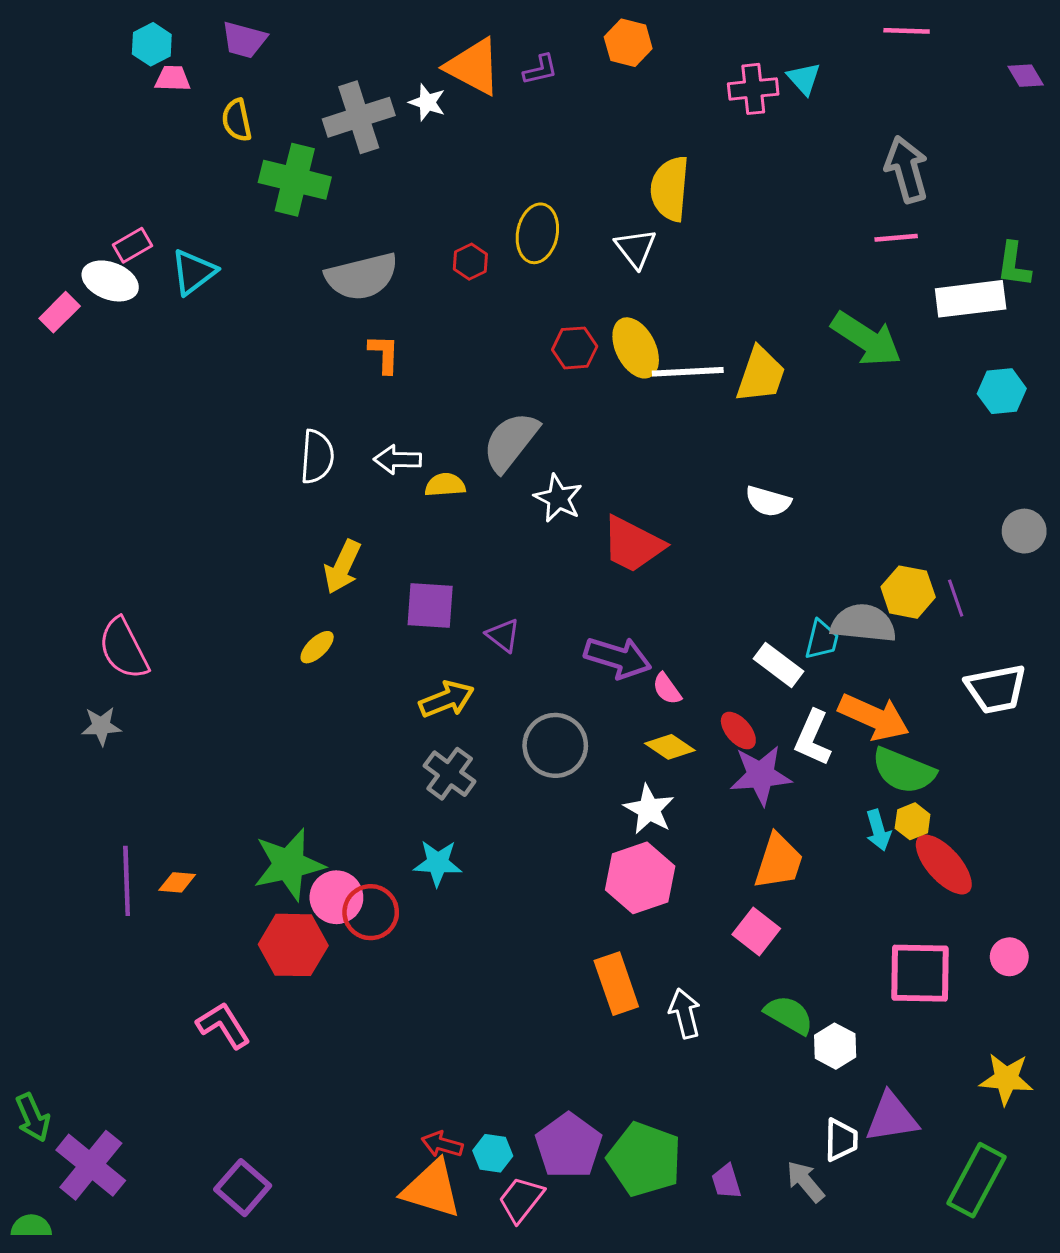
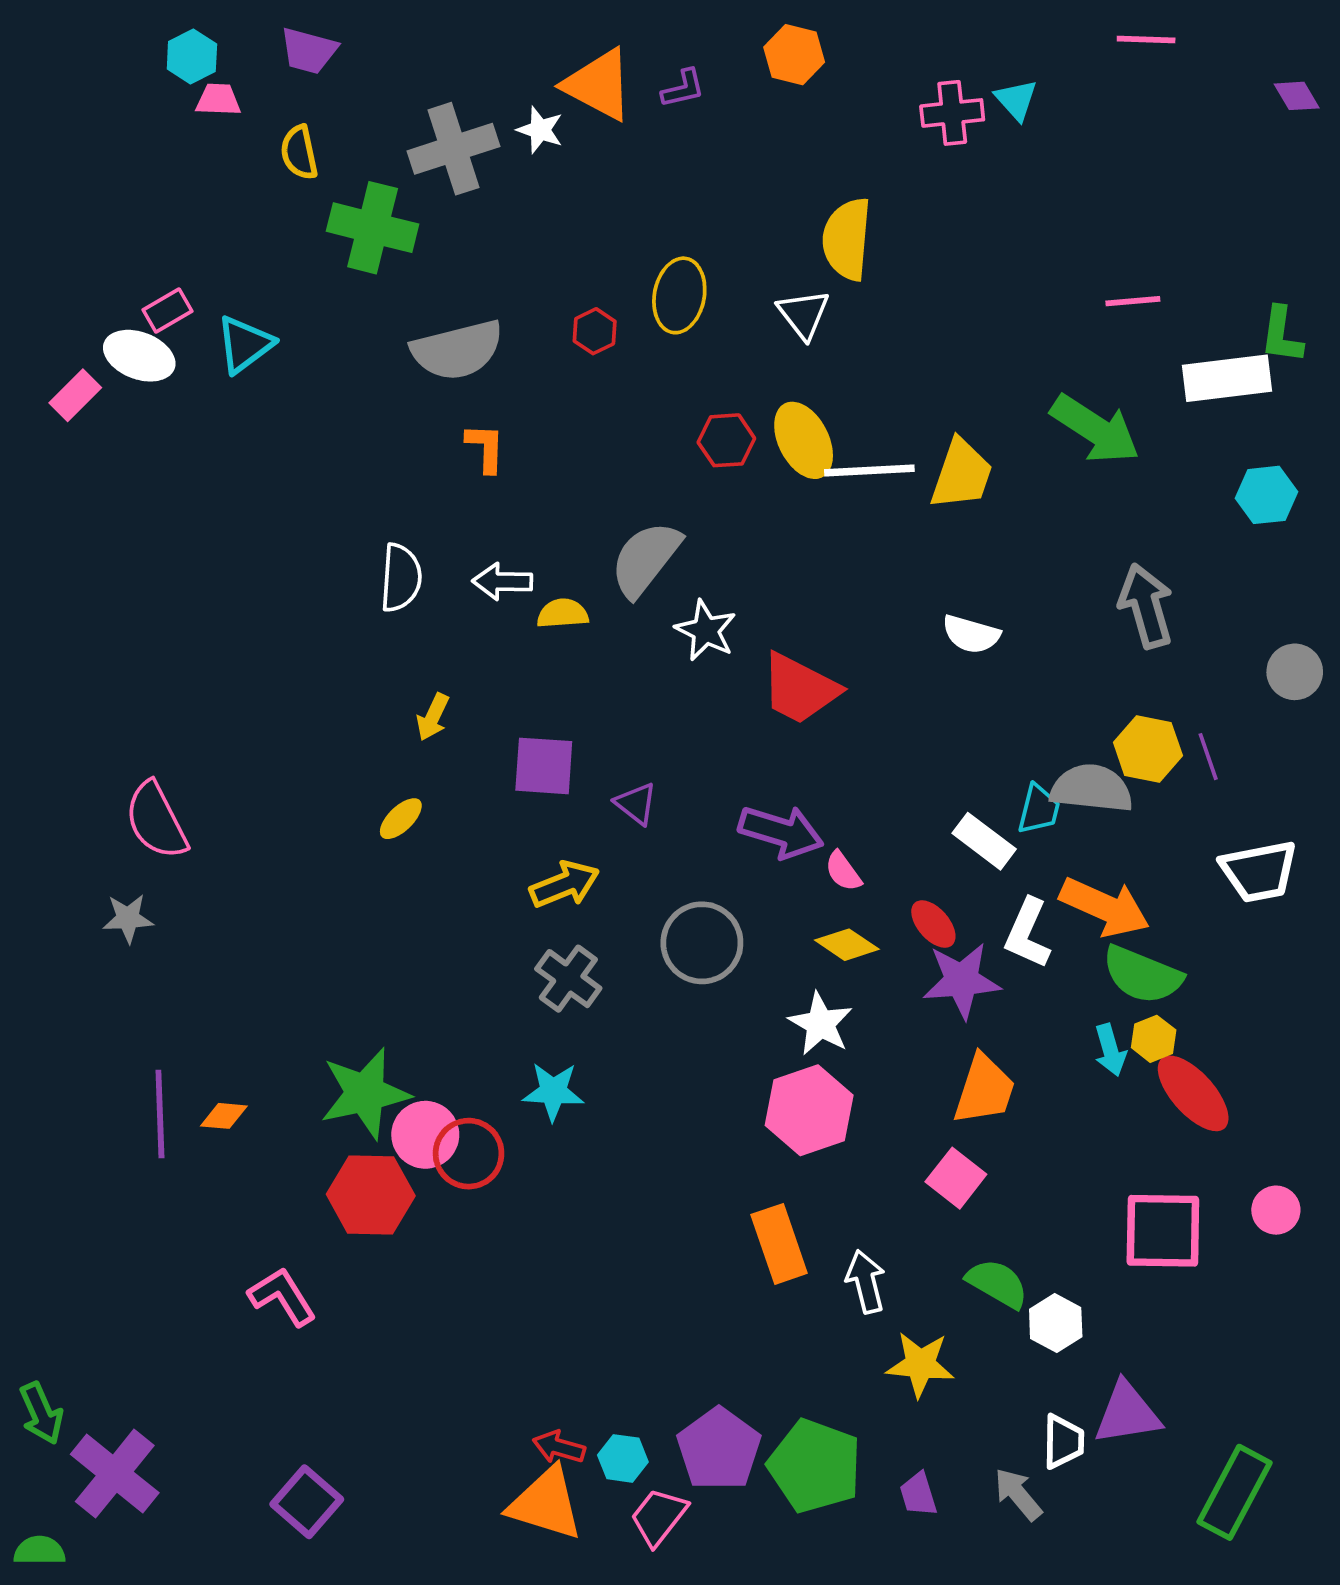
gray arrow: (907, 169) -> (1146, 606), moved
yellow arrow: (342, 567) -> (433, 717), size x0.7
yellow star: (1006, 1079) -> (920, 1364), moved

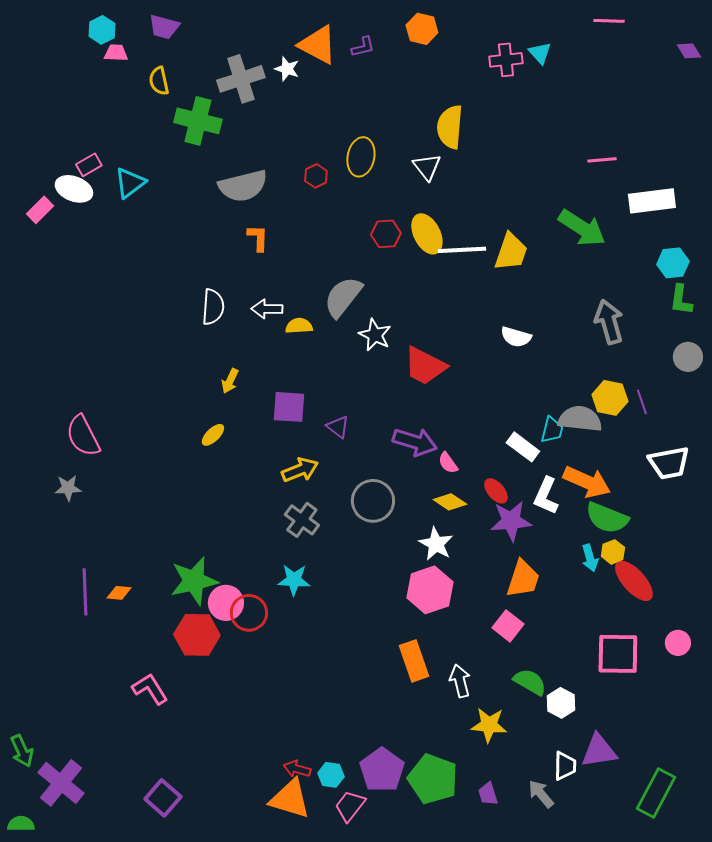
green L-shape: (1282, 335) -> (681, 300), moved

